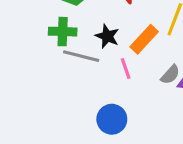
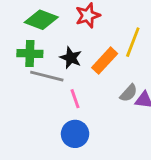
pink line: (126, 68) -> (75, 99), moved

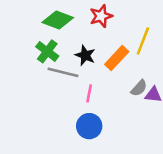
green cross: (30, 53) -> (47, 51), turned 35
pink line: (75, 99) -> (89, 93), turned 30

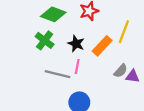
gray line: (63, 72) -> (58, 74), moved
pink line: (89, 93) -> (77, 66), moved

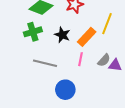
green cross: (45, 40) -> (33, 32), turned 36
pink line: (77, 66) -> (81, 59), moved

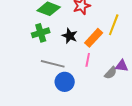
gray semicircle: (104, 60) -> (111, 73), moved
blue circle: (65, 90) -> (65, 82), moved

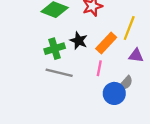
green cross: (41, 33) -> (55, 49), moved
purple triangle: (122, 66) -> (136, 56), moved
blue circle: (65, 82) -> (114, 93), moved

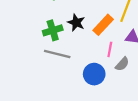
pink line: (99, 68) -> (110, 49), moved
blue circle: (114, 93) -> (94, 74), moved

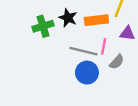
orange rectangle: (103, 25) -> (96, 20), turned 40
gray line: (57, 54) -> (83, 51), moved

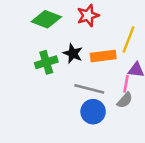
pink line: (104, 46) -> (126, 84), moved

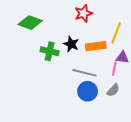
green diamond: (46, 19) -> (30, 23), moved
green cross: (46, 62) -> (50, 51), turned 30
gray semicircle: (125, 100) -> (113, 90), moved

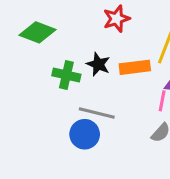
gray line: (84, 73) -> (97, 113), moved
blue circle: (88, 91) -> (85, 134), moved

